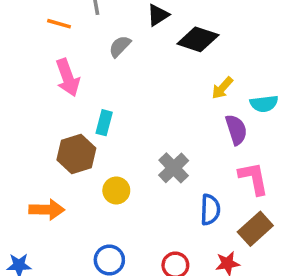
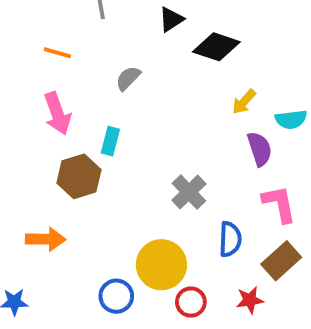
orange line: (59, 24) -> (57, 53), moved
gray semicircle: (120, 46) -> (128, 78), moved
pink arrow: (68, 78) -> (57, 114), moved
yellow circle: (116, 190) -> (161, 265), moved, size x1.6

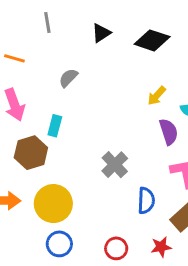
black diamond: (216, 47) -> (152, 40), moved
yellow circle: (161, 265) -> (53, 204), moved

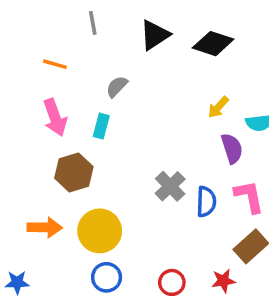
black triangle: (101, 33) -> (155, 35), size x1.4
cyan rectangle: (55, 126) -> (101, 126), moved
blue semicircle: (146, 201) -> (206, 202), moved

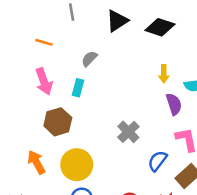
yellow arrow: (218, 107) -> (164, 74), turned -42
blue semicircle: (206, 202) -> (157, 161), moved, turned -145
orange arrow: (45, 227) -> (36, 162), turned -120

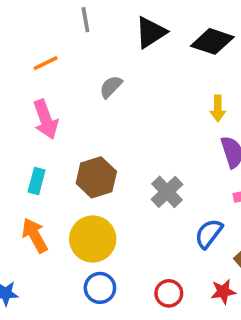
orange line: (44, 42) -> (46, 63), turned -42
cyan rectangle: (78, 88) -> (37, 181), moved
brown hexagon: (58, 122) -> (96, 177), moved

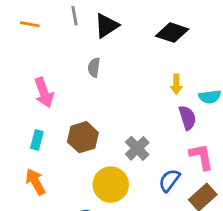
black triangle: (151, 32) -> (107, 26), moved
orange line: (46, 63) -> (30, 24), moved, turned 36
gray semicircle: (111, 87) -> (94, 67), turned -36
yellow circle: (93, 239) -> (111, 185), moved

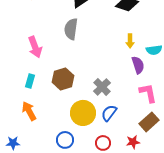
gray semicircle: (94, 67) -> (71, 29), size x1.5
blue semicircle: (169, 180) -> (109, 113), moved

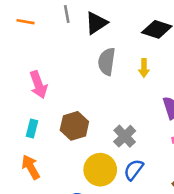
gray semicircle: (71, 29) -> (107, 62), moved
yellow arrow: (130, 41) -> (144, 68), moved

